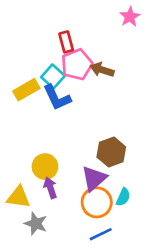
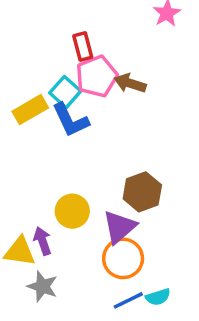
yellow circle: (45, 167) -> (72, 211), moved
purple arrow: (50, 188) -> (42, 241), moved
cyan semicircle: (123, 197) -> (158, 297), moved, turned 48

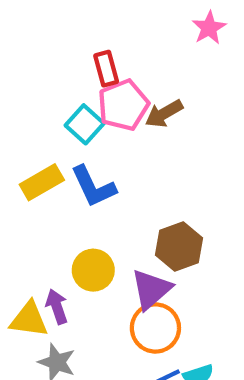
brown arrow: (130, 83) -> (164, 114), turned -48
yellow rectangle: (30, 110) -> (42, 182), moved
blue L-shape: (70, 120) -> (93, 187), moved

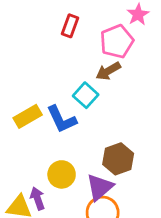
red rectangle: (106, 69) -> (70, 26), moved, turned 35
pink pentagon: (123, 105) -> (117, 41), moved
cyan square: (85, 124) -> (86, 95), moved

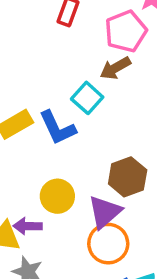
purple arrow: (37, 198) -> (28, 226), turned -70

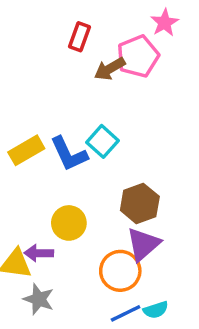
brown arrow: (115, 68) -> (110, 69), moved
cyan square: (87, 98) -> (103, 141), moved
purple triangle: (105, 212) -> (143, 244), moved

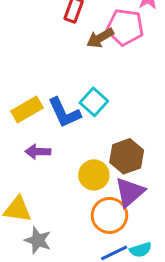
pink pentagon: (138, 56) -> (125, 27), turned 30
yellow circle: (69, 223) -> (94, 175), moved
purple arrow: (39, 253) -> (38, 152), moved

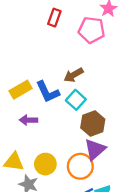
brown arrow: (100, 38) -> (74, 75), moved
cyan square: (94, 102) -> (76, 100), moved
yellow circle: (94, 175) -> (45, 164), moved

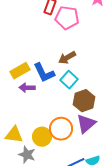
pink pentagon: (92, 30) -> (67, 18), moved
purple arrow: (28, 120) -> (27, 88), moved
orange circle: (80, 166) -> (61, 129), moved

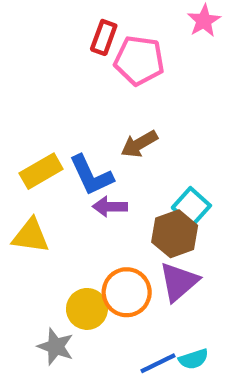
cyan square: (69, 80) -> (191, 207), moved
purple arrow: (27, 88) -> (110, 207), moved
yellow triangle: (14, 135) -> (31, 236), moved

